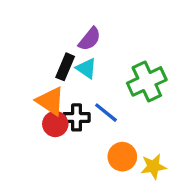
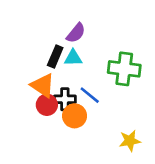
cyan triangle: (86, 68) -> (73, 58), turned -36
green cross: (147, 81) -> (124, 69), turned 32
orange circle: (122, 157) -> (75, 116), moved

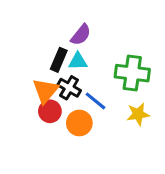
orange triangle: (43, 85) -> (46, 91), turned 36
black cross: (65, 99) -> (69, 88), moved, turned 30
yellow star: (130, 141) -> (138, 114), moved

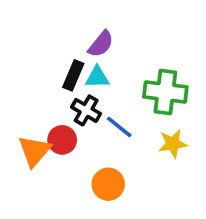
orange triangle: (46, 91) -> (34, 151), moved
orange circle: (79, 123) -> (108, 184), moved

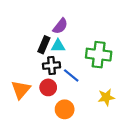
black cross: (86, 110) -> (51, 66), turned -35
red circle: (62, 140) -> (48, 87), moved
yellow star: (173, 144) -> (106, 97), moved

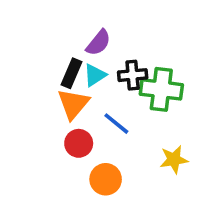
cyan triangle: (58, 46) -> (95, 75), turned -32
black cross: (51, 66) -> (133, 75), moved
orange triangle: (21, 90) -> (73, 104), moved

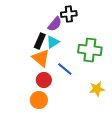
black cross: (133, 75) -> (69, 14), moved
orange triangle: (73, 104) -> (41, 58), turned -30
orange circle: (106, 179) -> (39, 100), moved

